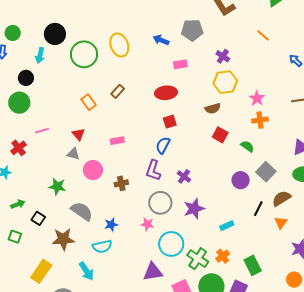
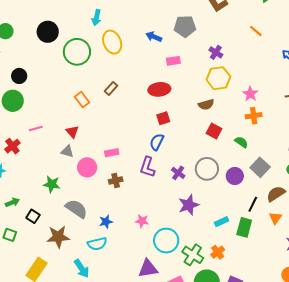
cyan arrow: (40, 55) -> (96, 18), moved
pink rectangle: (117, 141) -> (112, 153), moved
gray circle: (160, 203) -> (207, 169), moved
green rectangle: (253, 265) -> (244, 227), moved, turned 42

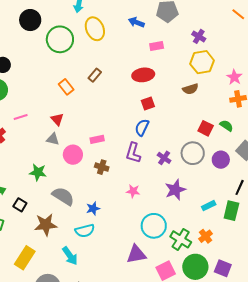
red square: (214, 131) -> (206, 128), moved
brown cross: (116, 180) -> (102, 167), turned 32
pink star: (142, 221) -> (133, 191), moved

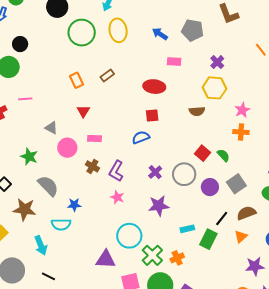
red triangle: (57, 119) -> (83, 111), moved
blue semicircle: (142, 128) -> (141, 137), turned 30
purple L-shape: (133, 153) -> (116, 171), moved

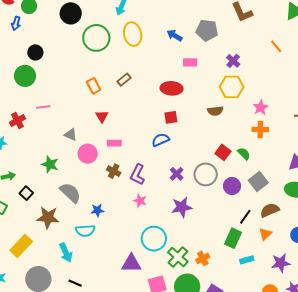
cyan rectangle: (187, 229) -> (247, 260), moved

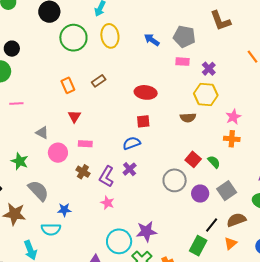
pink rectangle: (190, 62) -> (182, 62), moved
purple cross: (177, 174) -> (130, 169), moved
purple star: (182, 207) -> (146, 231), moved

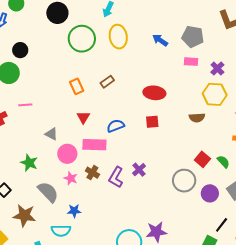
blue semicircle: (132, 143) -> (116, 126), moved
pink rectangle: (85, 144) -> (94, 145), size x1.6
pink star: (107, 203) -> (71, 178), moved

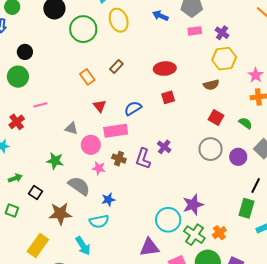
red square: (202, 159) -> (216, 117), moved

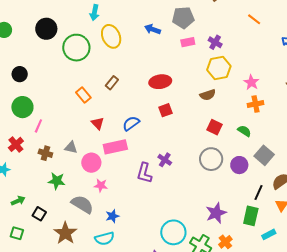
green circle: (18, 77) -> (22, 107), moved
pink line: (40, 105) -> (38, 126), turned -48
brown cross: (119, 159) -> (45, 153), moved
purple star: (193, 205) -> (216, 213), moved
brown star: (60, 214) -> (65, 233), turned -30

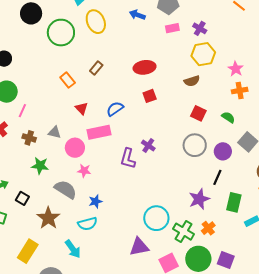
black line: (258, 193) -> (217, 177), moved

